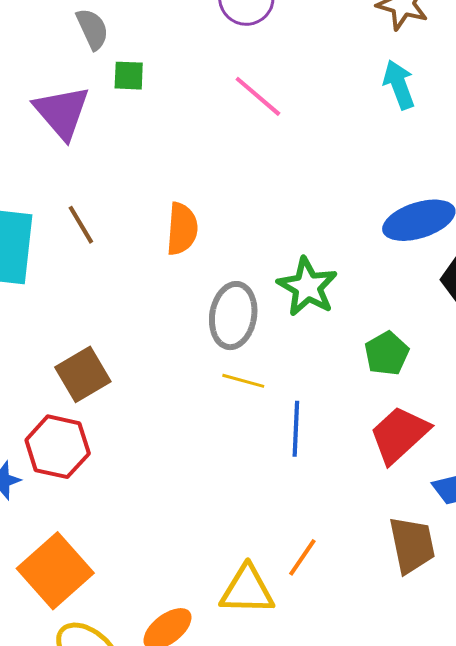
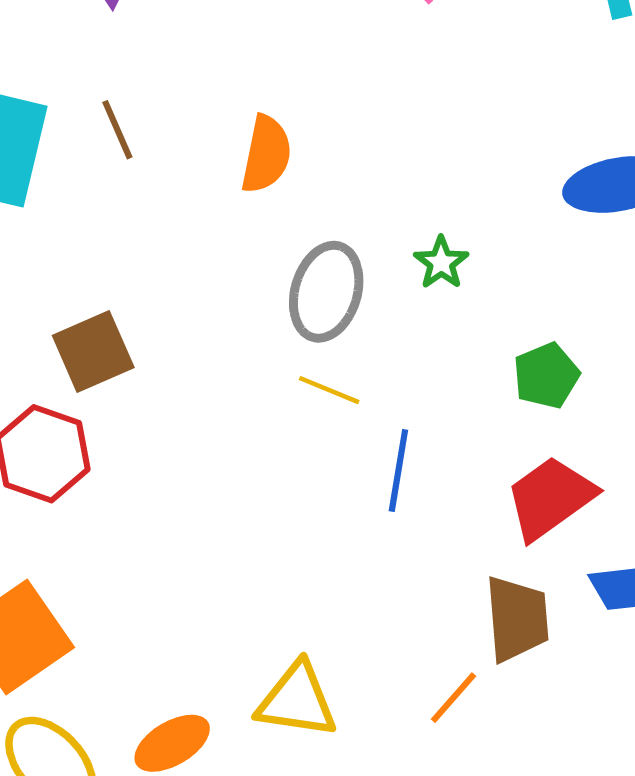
green star: (307, 287) -> (441, 263), size x0.6
brown trapezoid: (412, 545) -> (517, 619), moved
orange line: (302, 557) -> (453, 698), moved

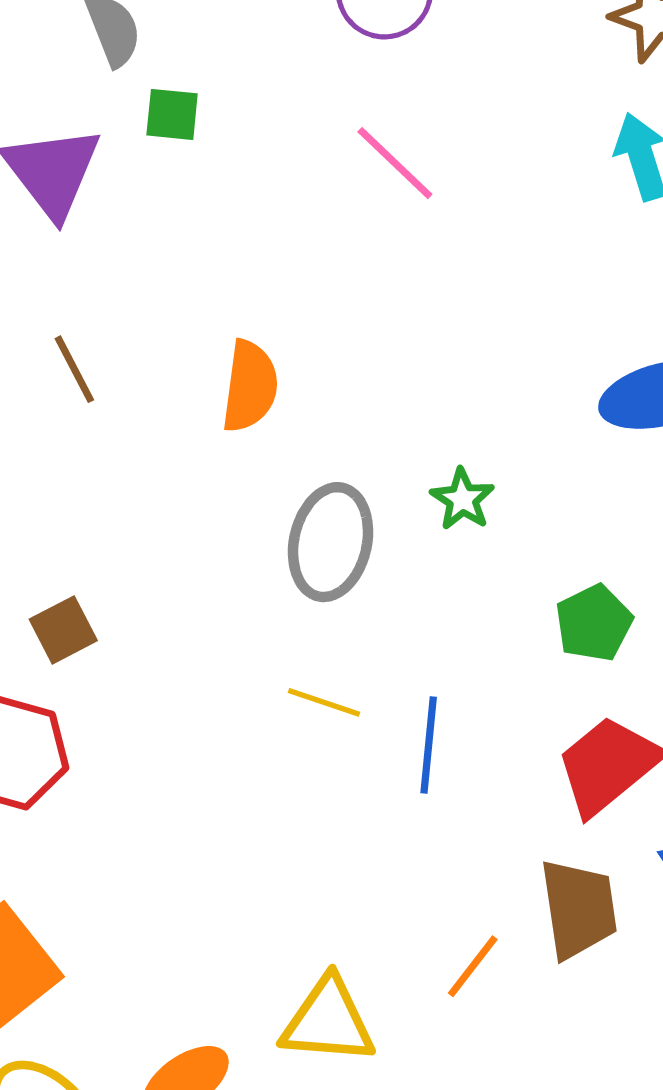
brown square: (93, 352) -> (63, 630), size x0.7
yellow line: (329, 390) -> (324, 702), moved
orange line: (453, 698) -> (473, 966), moved

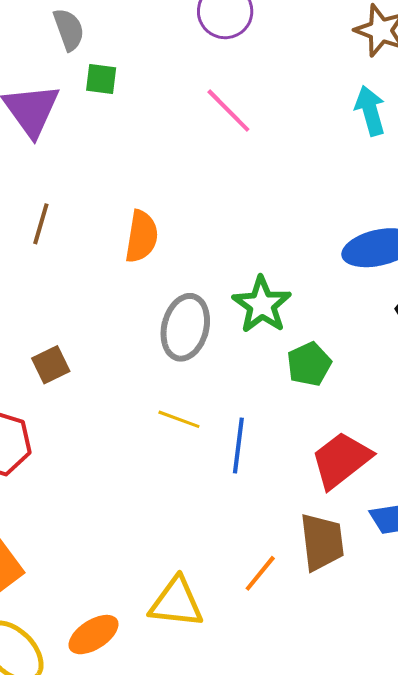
brown line: (74, 369) -> (41, 224), turned 42
green star: (462, 499) -> (262, 305), size x1.6
green pentagon: (594, 623) -> (309, 364), moved
brown square: (63, 630) -> (51, 365), moved

